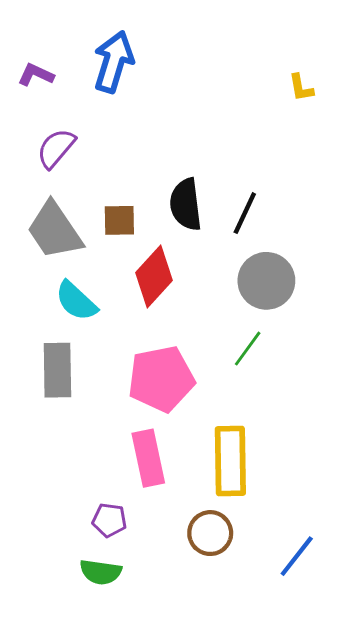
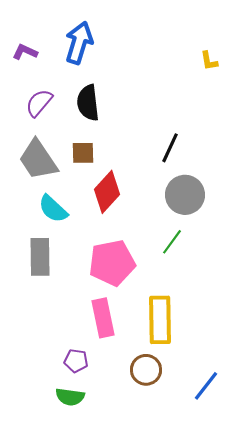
black semicircle: (186, 204) -> (88, 103), moved

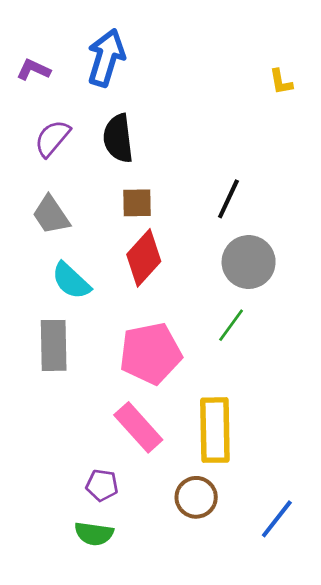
brown square: (83, 153) -> (137, 203), moved
gray trapezoid: (38, 160) -> (51, 215), size x0.7
pink rectangle: (103, 318) -> (138, 427), turned -30

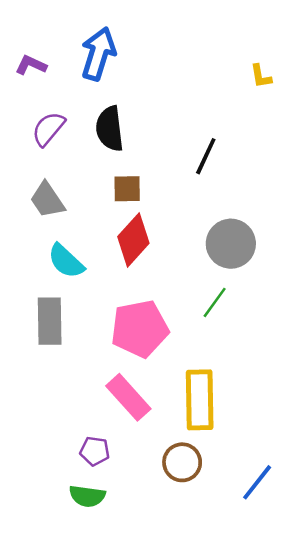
black line: (228, 199) -> (206, 156), moved

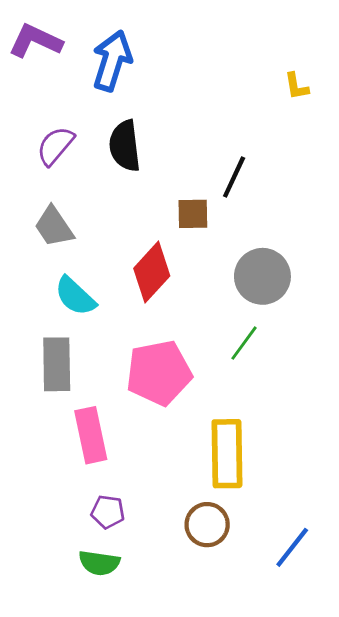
purple L-shape: (31, 65) -> (35, 41), moved, size x1.5
brown square: (127, 189) -> (193, 214), moved
pink rectangle: (128, 397) -> (91, 435), moved, turned 30

